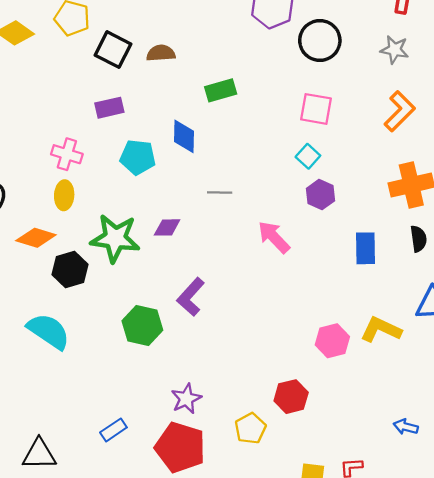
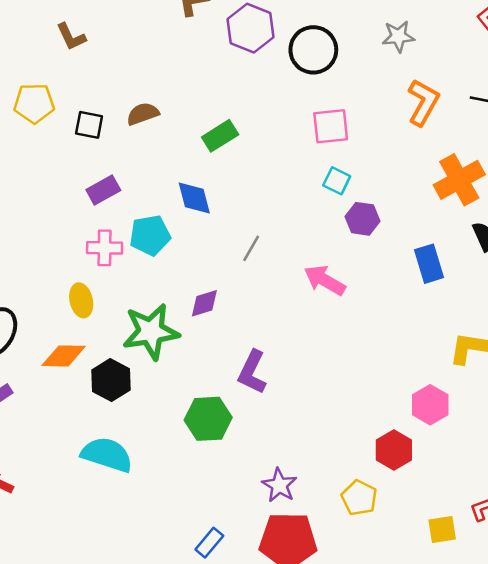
black square: (113, 50) -> (89, 125), size x0.7
pink cross: (67, 154) -> (105, 248), moved
gray line: (220, 192) -> (251, 248), turned -45
pink hexagon: (332, 341) -> (430, 405), moved

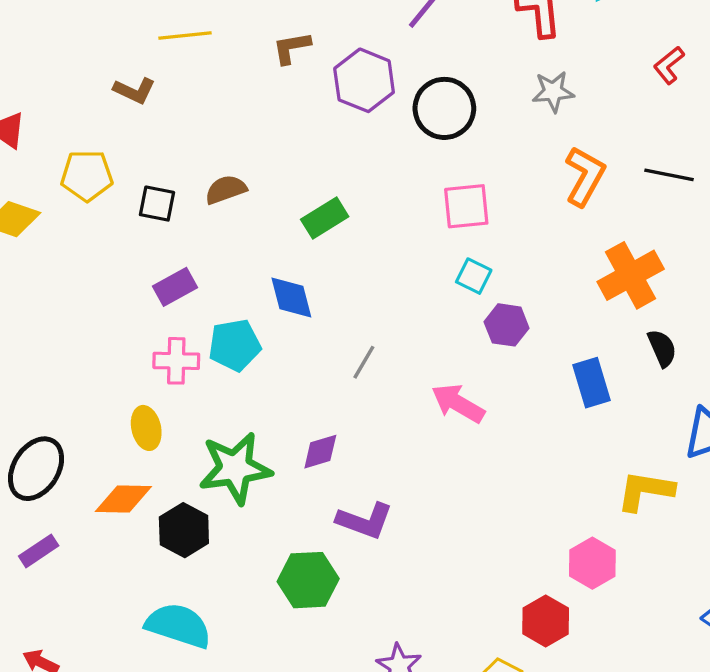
brown L-shape: (71, 37) -> (134, 91), turned -40
purple diamond: (204, 303) -> (320, 452), moved
purple L-shape: (252, 372) -> (365, 521), turned -96

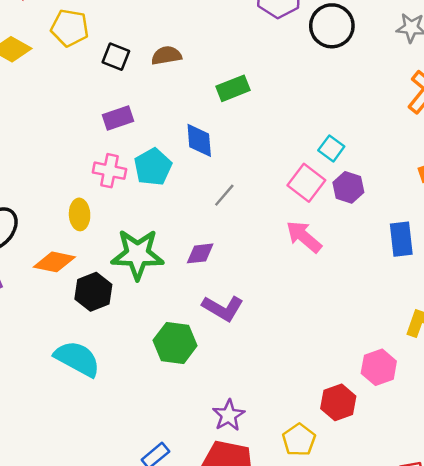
pink square: (466, 206) -> (306, 183), moved, turned 33
cyan pentagon: (235, 345) -> (153, 167), turned -30
gray line: (364, 362) -> (224, 195), moved

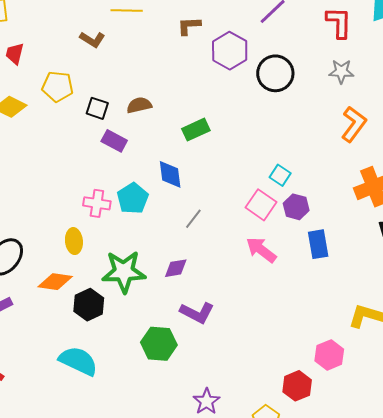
purple rectangle: (118, 118) -> (114, 141), moved, turned 50
blue rectangle: (401, 239) -> (318, 244), moved

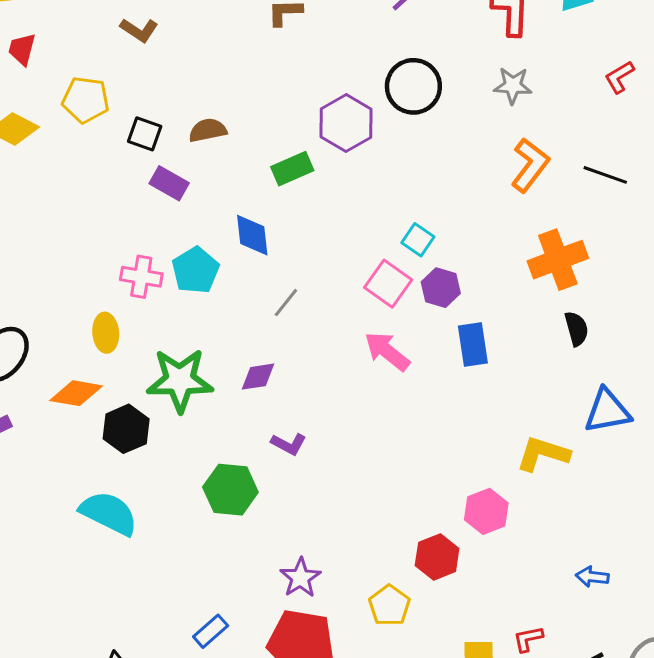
purple hexagon: (230, 51) -> (346, 123), moved
purple L-shape: (197, 313) -> (289, 444), size x0.7

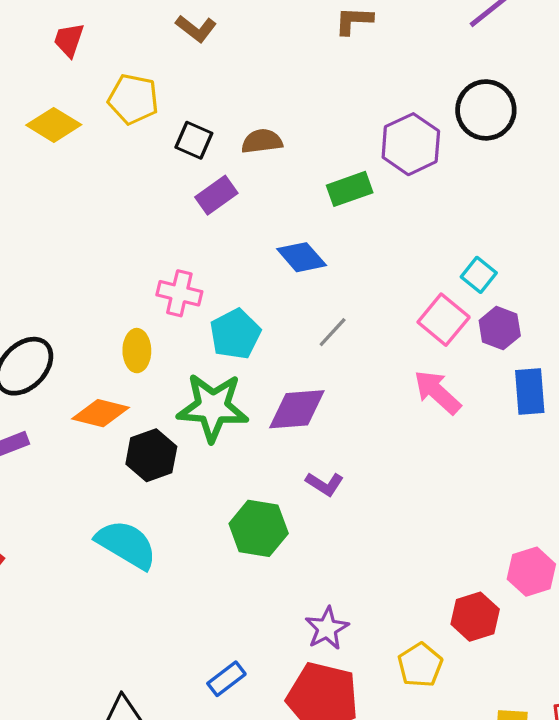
purple rectangle: (169, 183) -> (216, 195), turned -69
blue diamond: (252, 235) -> (302, 257), turned -39
cyan pentagon: (195, 270) -> (235, 334), moved
purple diamond: (258, 377) -> (297, 409), size x1.5

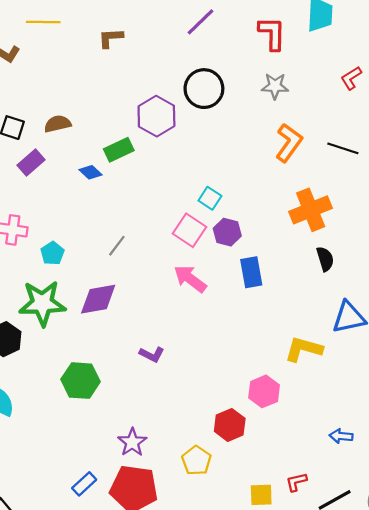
blue diamond: (302, 257) -> (91, 172), moved, size x0.7
cyan pentagon: (235, 334) -> (52, 253), size x0.7
purple L-shape: (325, 484) -> (152, 354), moved
blue rectangle: (226, 679) -> (84, 484), moved

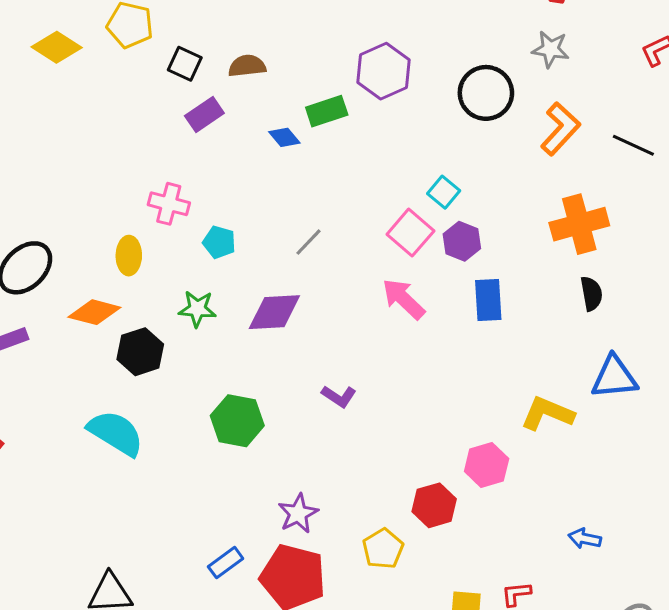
black circle: (204, 89) -> (486, 93), moved
cyan pentagon: (52, 253) -> (219, 242), turned -30
green star: (42, 303) -> (197, 309), size x0.6

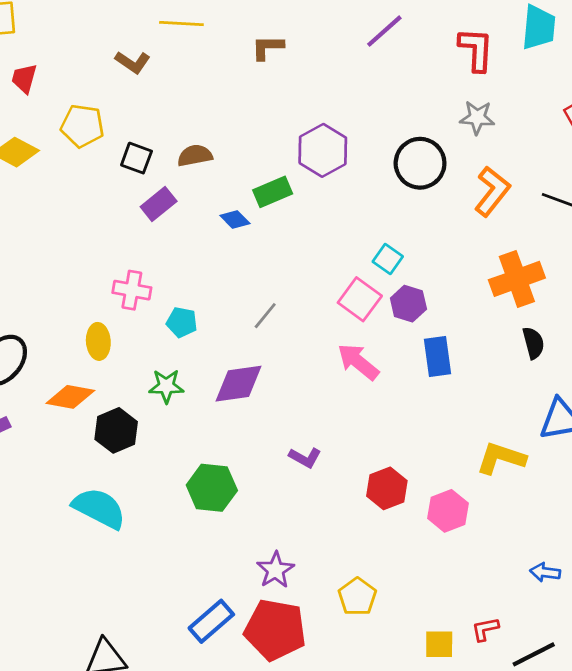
red hexagon: (434, 505) -> (387, 488), moved
blue rectangle: (226, 563) -> (211, 621), size x1.4

